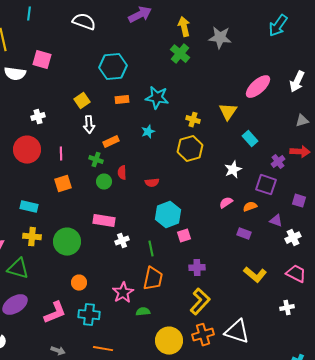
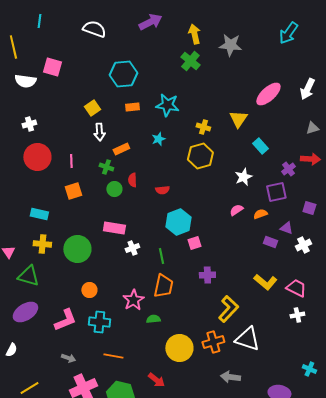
white cross: (38, 117) -> (29, 124), moved
purple square: (266, 185) -> (276, 192), turned -30
purple rectangle: (244, 234) -> (270, 242), moved
pink trapezoid: (296, 274) -> (296, 288), moved
yellow L-shape: (200, 302) -> (228, 309), moved

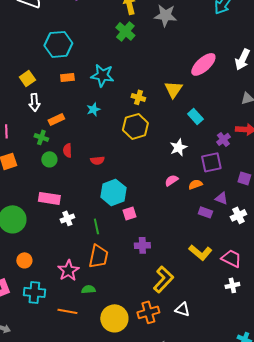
white triangle: (247, 339) -> (182, 309), size x0.6
orange line: (113, 356) -> (67, 311), moved

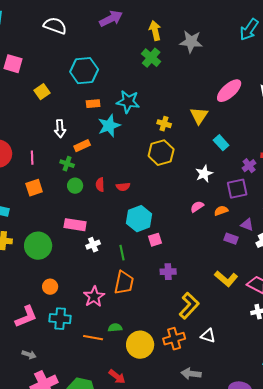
yellow square: (27, 78) -> (42, 92), moved
cyan star: (93, 109) -> (109, 126), moved, size x1.6
red semicircle: (67, 150) -> (100, 185), moved
green semicircle: (88, 289) -> (115, 328), moved

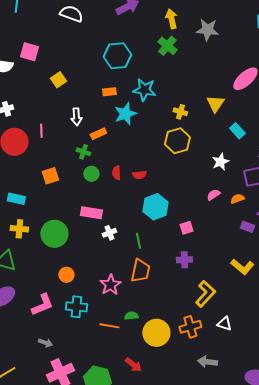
cyan hexagon: (84, 71) -> (117, 56), moved
pink line: (32, 158) -> (41, 131), moved
pink square: (155, 240) -> (186, 228), moved

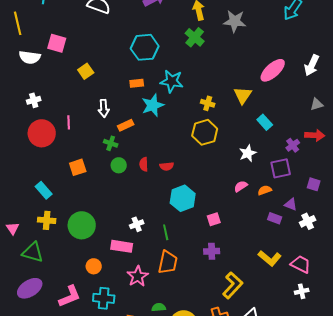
cyan rectangle: (16, 199) -> (44, 190), turned 36
pink rectangle: (91, 213) -> (122, 246), moved

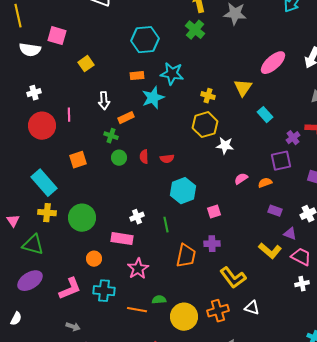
white star: (248, 153) -> (225, 146), moved, turned 30
cyan rectangle: (44, 190) -> (44, 183), size x1.5
purple triangle: (291, 204) -> (290, 234), moved
orange trapezoid: (168, 262) -> (186, 256), moved
yellow L-shape: (233, 285) -> (233, 278), turned 100

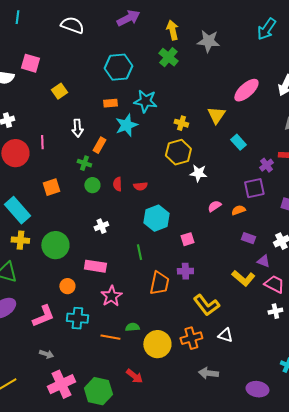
orange rectangle: (126, 118) -> (99, 145), turned -35
white cross: (137, 217) -> (101, 226), moved

